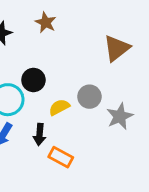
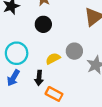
black circle: (33, 80) -> (43, 24), moved

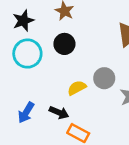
cyan circle: (17, 53) -> (27, 54), moved
black arrow: (39, 78) -> (59, 113), turned -72

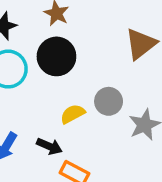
black circle: (64, 44) -> (56, 56), size x1.4

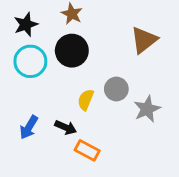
yellow semicircle: (73, 114) -> (86, 100), turned -40

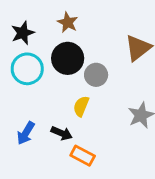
gray circle: (116, 89) -> (96, 75), moved

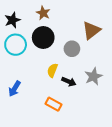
gray circle: (96, 75) -> (72, 49), moved
black arrow: (62, 133) -> (69, 82), moved

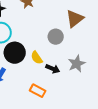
black circle: (43, 37) -> (15, 53), moved
yellow semicircle: (52, 70) -> (37, 58), turned -56

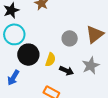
brown triangle: (75, 19) -> (95, 34), moved
yellow semicircle: (37, 58) -> (50, 60), turned -128

